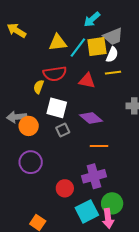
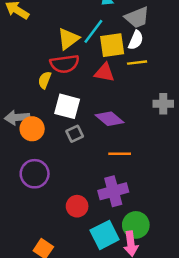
yellow triangle: (58, 43) -> (68, 39), moved, turned -30
yellow square: (97, 47) -> (112, 45), moved

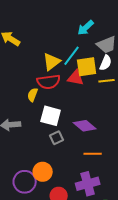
red triangle: (105, 73) -> (76, 78), moved
orange circle: (32, 129) -> (43, 172), moved
purple circle: (35, 174) -> (25, 182), moved

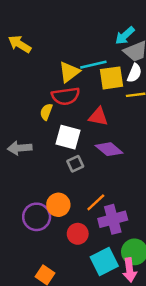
cyan arrow: (86, 28) -> (125, 36), moved
cyan line: (72, 56) -> (93, 65), turned 40
red triangle: (76, 78) -> (98, 117), moved
orange line: (93, 154) -> (96, 202), moved, turned -42

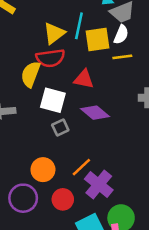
cyan line: (93, 65) -> (79, 26), turned -65
yellow semicircle: (46, 112) -> (31, 74), size x1.5
purple circle: (37, 217) -> (23, 198), moved
purple cross: (113, 219) -> (99, 185), turned -36

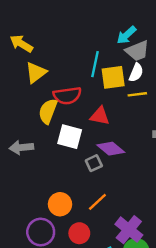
yellow triangle: (54, 33) -> (36, 73), moved
gray square: (60, 127) -> (94, 163), moved
purple cross: (99, 185) -> (129, 230), moved

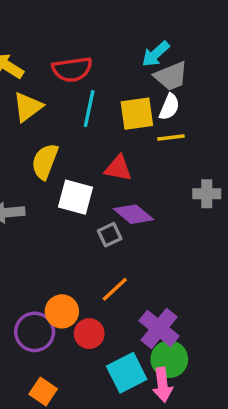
cyan line: (95, 64) -> (89, 109), moved
red semicircle: (67, 96) -> (72, 69), moved
orange circle: (60, 204) -> (62, 311), moved

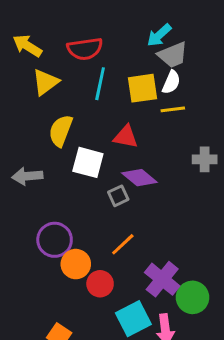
purple circle: (35, 332) -> (55, 240), moved
green circle: (169, 359) -> (192, 297), moved

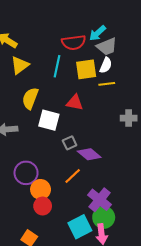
red semicircle: (85, 49) -> (74, 42), moved
purple diamond: (139, 178) -> (89, 154), moved
red circle: (100, 284) -> (43, 206), moved
green circle: (192, 297) -> (104, 217), moved

